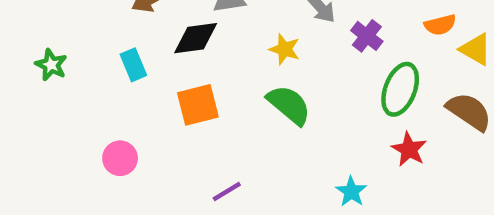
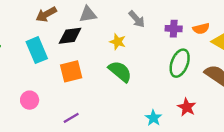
purple cross: (367, 36) -> (174, 29), moved, turned -35
cyan rectangle: (133, 65) -> (37, 50), size x1.5
red star: (409, 149) -> (187, 107), moved
purple line: (227, 192) -> (71, 118), moved

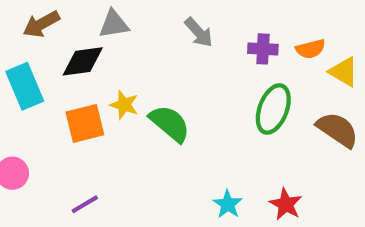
yellow star: (118, 42) -> (124, 105), moved
red star: (187, 107) -> (286, 204), moved

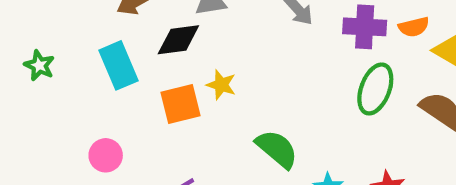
purple cross: (263, 49) -> (365, 27), size x1.4
green semicircle: (170, 123) -> (277, 149), moved

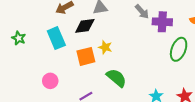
purple cross: (365, 27) -> (162, 22), moved
green semicircle: (277, 149) -> (116, 78), moved

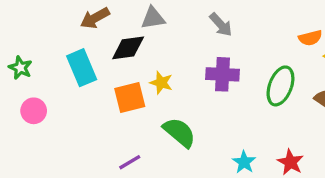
purple cross: (162, 22) -> (222, 74), moved
pink circle: (50, 81) -> (34, 111), moved

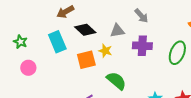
gray triangle: (153, 18) -> (117, 31), moved
black diamond: (128, 48) -> (85, 30), turned 50

